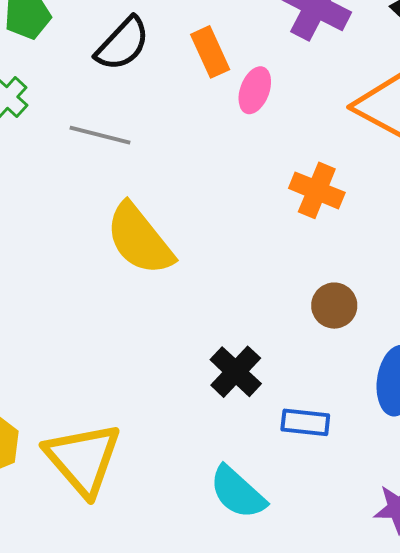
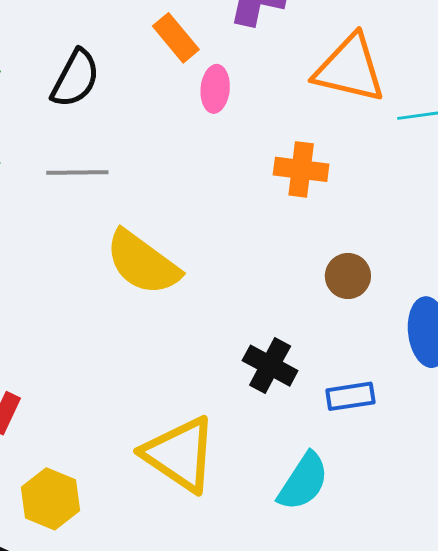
orange rectangle: (210, 52) -> (176, 38), moved
yellow triangle: (83, 459) -> (180, 454), moved
cyan semicircle: (238, 492) -> (303, 482), turned -84

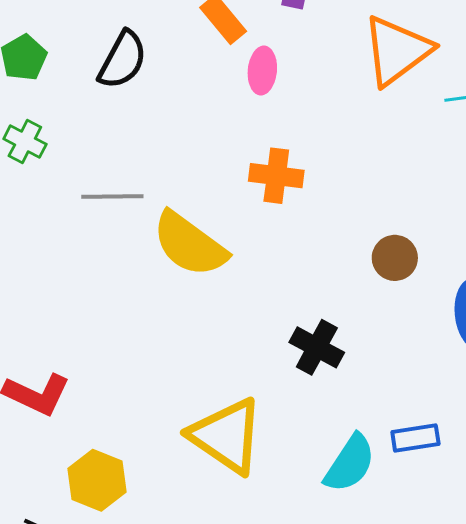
orange triangle: (350, 69) -> (397, 51), turned -50
orange cross: (301, 169) -> (276, 176), moved
gray line: (77, 173) -> (112, 197), moved
blue rectangle: (350, 396) -> (415, 438), moved

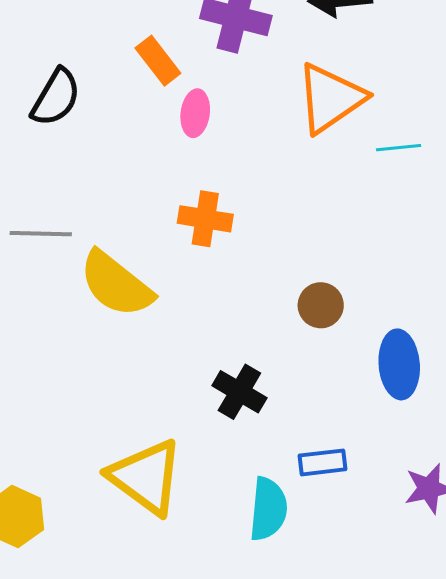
blue rectangle: (415, 438) -> (323, 462), moved
cyan semicircle: (350, 463) -> (268, 509), turned -30

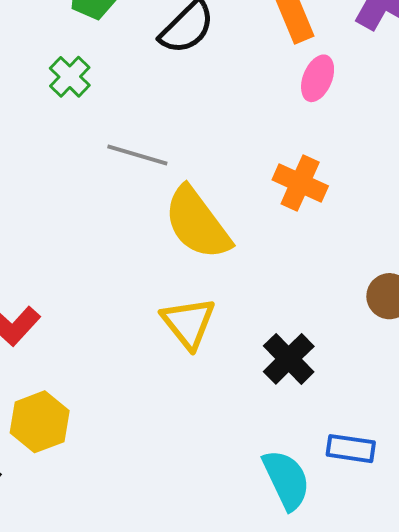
yellow triangle: (146, 477) -> (188, 323), moved, size x0.7
cyan semicircle: (268, 509) -> (286, 480), turned -46

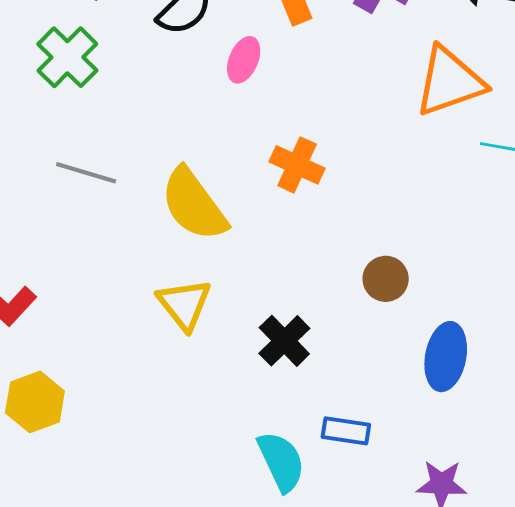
green cross: (70, 77) -> (67, 57), size x1.5
pink ellipse: (318, 78) -> (244, 60), moved
gray line: (137, 155) -> (86, 173), moved

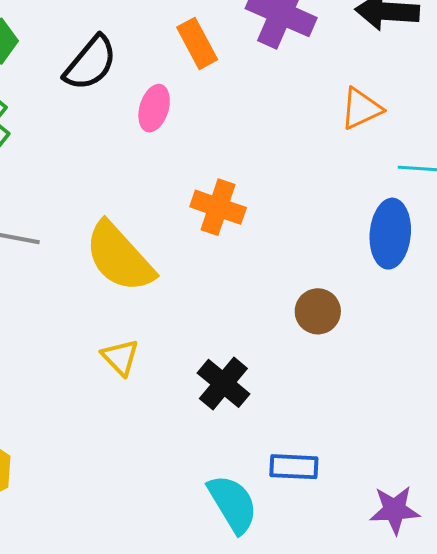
orange triangle: (450, 82) -> (361, 109), size x0.6
yellow triangle: (184, 304) -> (120, 357), size x0.7
blue ellipse: (446, 357) -> (390, 234), moved

